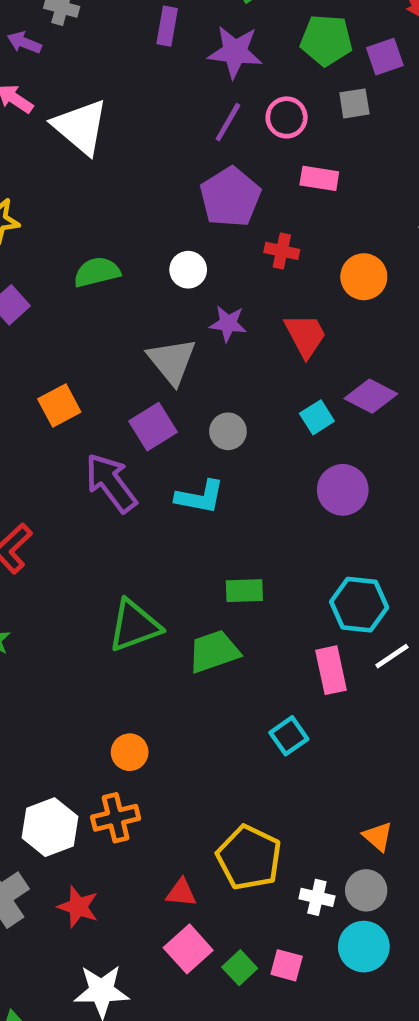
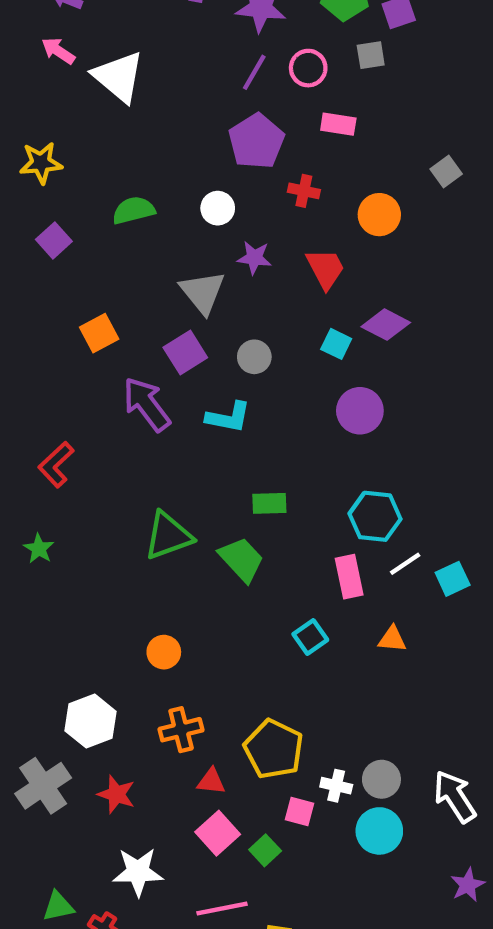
cyan square: (317, 417) -> (336, 344), turned -32
green trapezoid: (214, 651) -> (241, 559), turned 66
orange cross: (116, 818) -> (181, 730), moved
orange triangle: (378, 836) -> (392, 639), moved, turned -36
pink square: (287, 965) -> (300, 812), moved

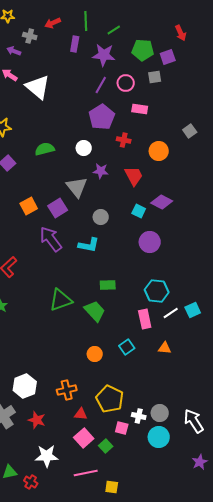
purple square: (185, 353) -> (58, 208), moved
cyan square: (453, 579) -> (193, 310), moved
orange circle: (164, 652) -> (95, 354), moved

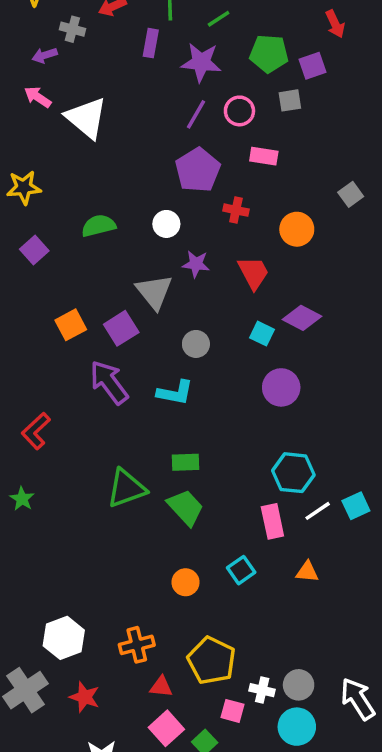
purple arrow: (14, 51) -> (45, 55), turned -40
green rectangle: (108, 285) -> (186, 462), moved

